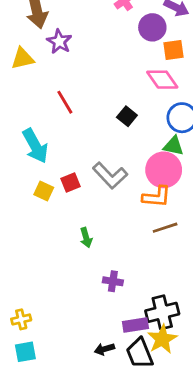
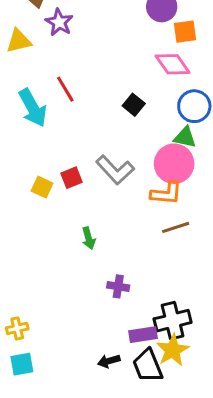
cyan arrow: (35, 146) -> (33, 108), moved

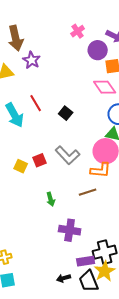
black square: (134, 105) -> (66, 113), moved
brown line: (176, 227) -> (88, 192), moved
purple cross: (118, 286) -> (70, 230), size x1.5

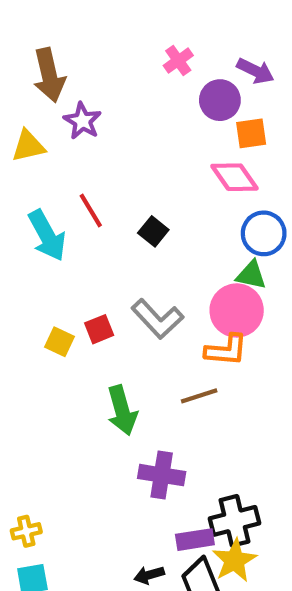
green arrow: (51, 199) -> (122, 410), size x1.6

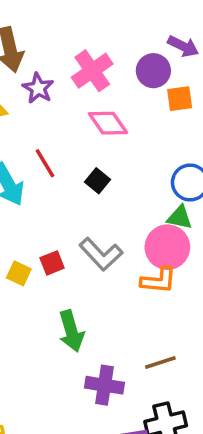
pink cross: (178, 61) -> (92, 71), moved, size x1.6
pink diamond: (235, 177) -> (108, 123), moved
brown line: (199, 396) -> (160, 362), moved

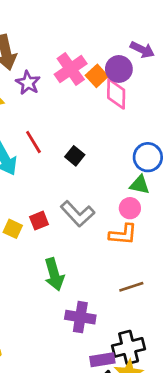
orange square: (180, 99) -> (97, 76), moved, turned -35
pink diamond: (108, 123) -> (116, 94), moved, turned 36
pink circle: (167, 247) -> (130, 208), size x0.6
brown line: (160, 362) -> (131, 287), moved

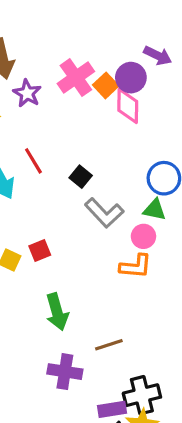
gray L-shape: (78, 214) -> (104, 213), moved
brown line: (131, 287) -> (109, 345), moved
purple cross: (80, 317) -> (65, 372), moved

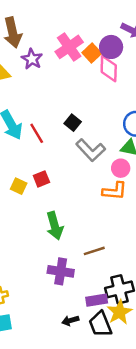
red line: (33, 161) -> (37, 133), moved

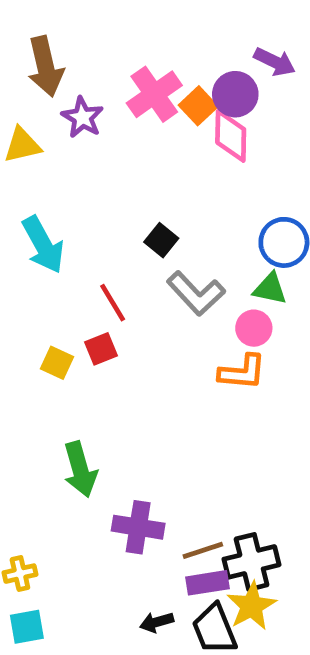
red line: (37, 133) -> (113, 303), moved
green arrow: (55, 226) -> (80, 469), moved
brown line: (94, 251) -> (203, 550), moved

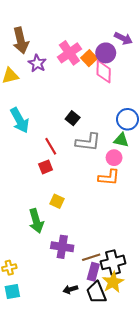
gray L-shape: (196, 293) -> (88, 142), turned -40
yellow square: (57, 363) -> (57, 201), moved
purple rectangle: (208, 583) -> (93, 272), turned -66

